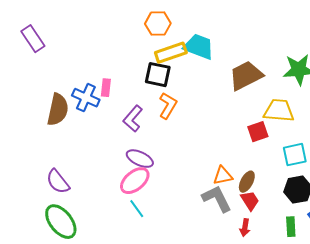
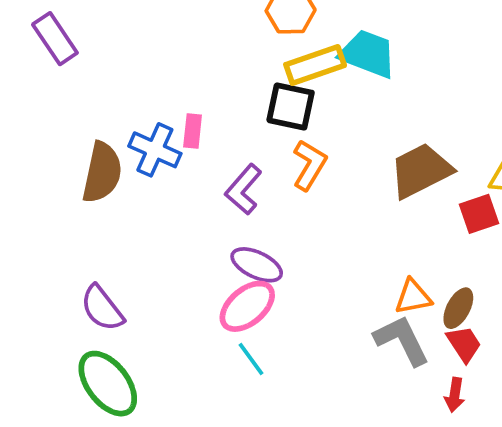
brown trapezoid: (246, 76) -> (421, 171), moved

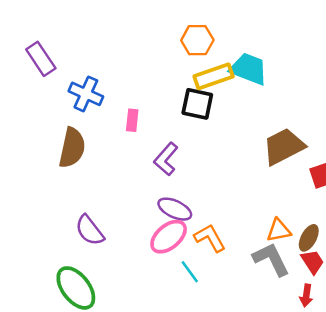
blue cross: (155, 150) -> (86, 94), moved
orange L-shape: (309, 165) -> (210, 238), moved, turned -60
purple semicircle: (102, 308) -> (90, 230), moved
cyan line: (251, 359) -> (190, 272), moved

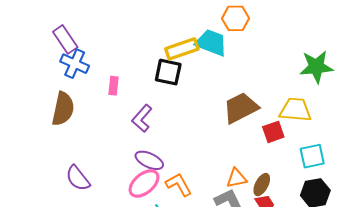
orange hexagon: (197, 40) -> (235, 18), moved
purple rectangle: (41, 59) -> (65, 39), moved

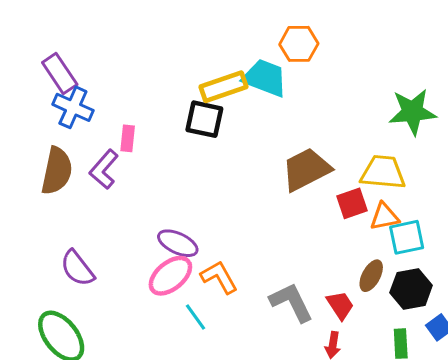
purple L-shape: (142, 118) -> (104, 169), moved
orange triangle: (237, 178) -> (384, 217), moved
brown ellipse: (262, 185) -> (371, 276), moved

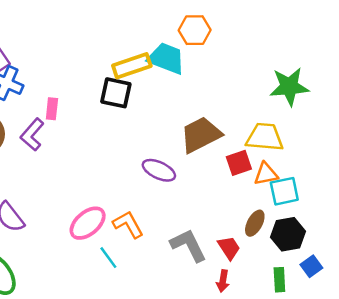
purple ellipse: (178, 243) -> (159, 170), moved

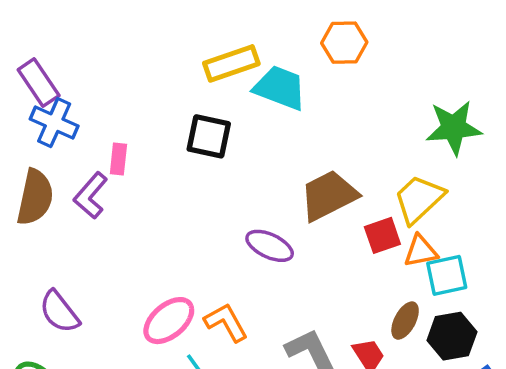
orange hexagon: (195, 30) -> (344, 43), moved
yellow rectangle: (132, 66) -> (231, 63), moved
yellow trapezoid: (265, 137) -> (419, 199), turned -48

